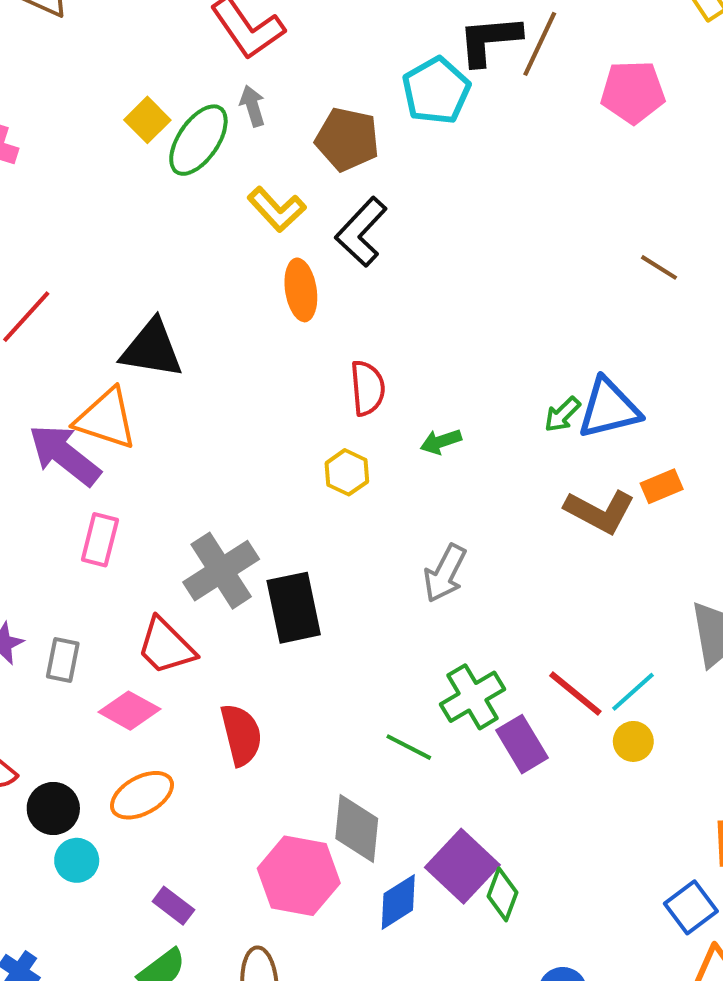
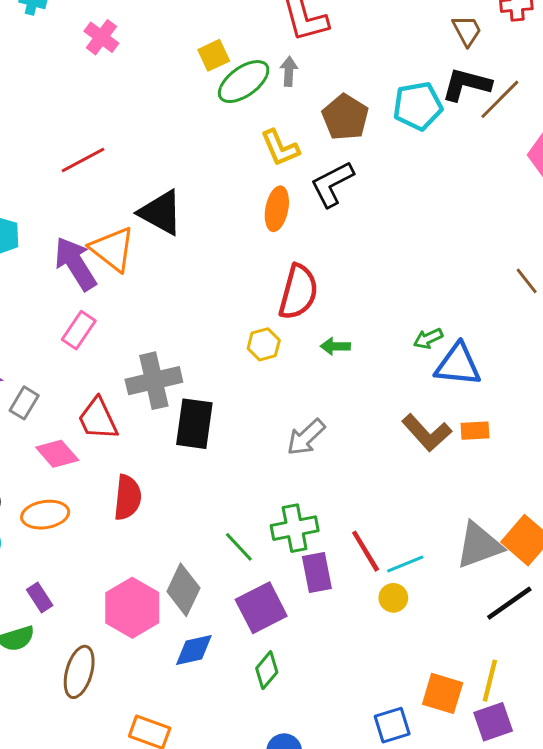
red semicircle: (367, 388) -> (298, 292), size x1.4
green arrow: (562, 414) -> (428, 339), moved
purple square: (462, 866) -> (261, 608), moved

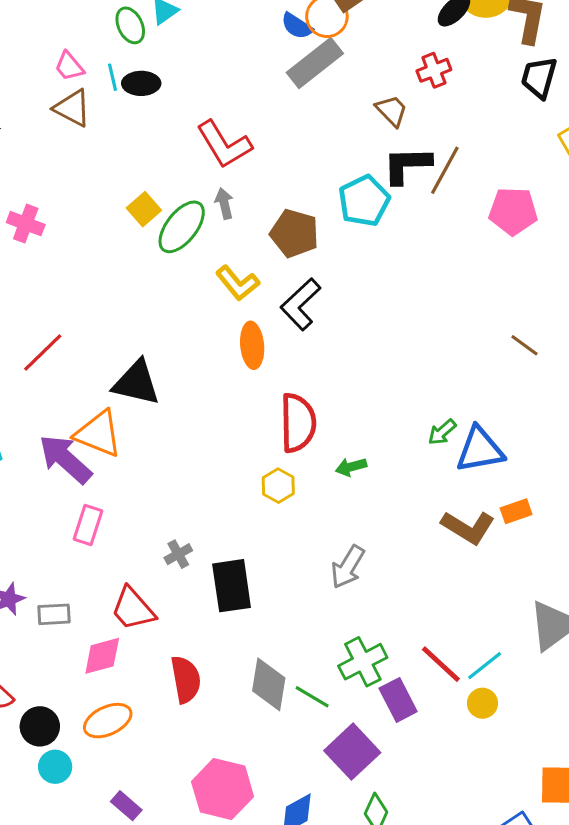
gray cross: (154, 381) -> (178, 554), size x0.5
gray rectangle: (24, 403) -> (54, 614), turned 72
pink diamond: (57, 454) -> (102, 656), turned -48
gray diamond: (183, 590) -> (269, 684), moved

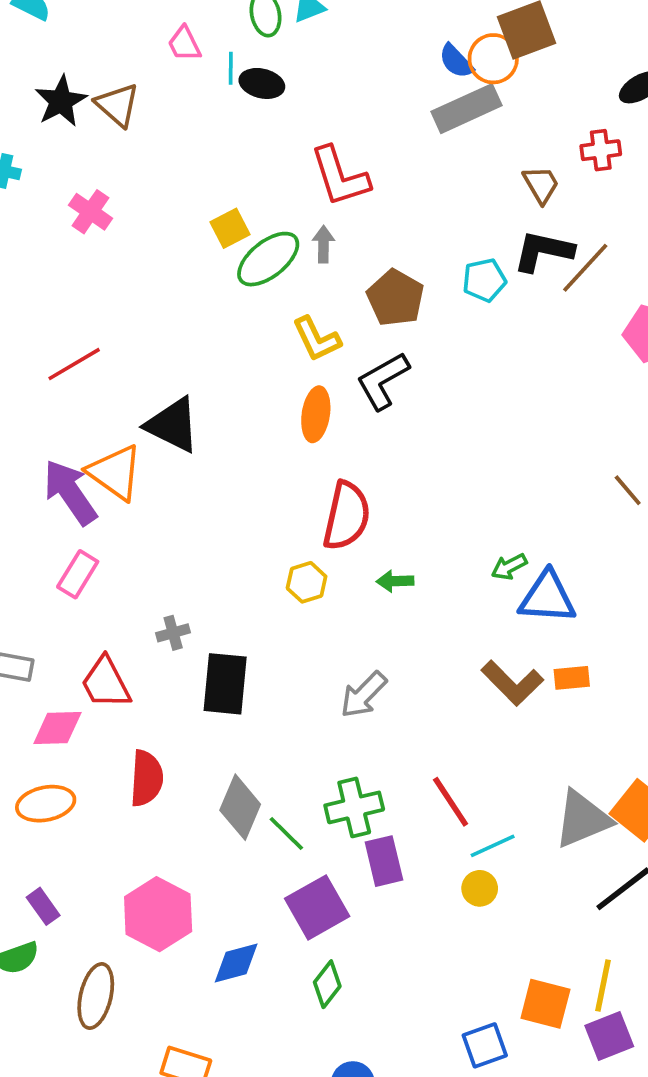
brown triangle: (72, 108) -> (117, 105), moved
cyan pentagon: (364, 201) -> (484, 280), size x0.7
red line: (441, 664) -> (451, 802), moved

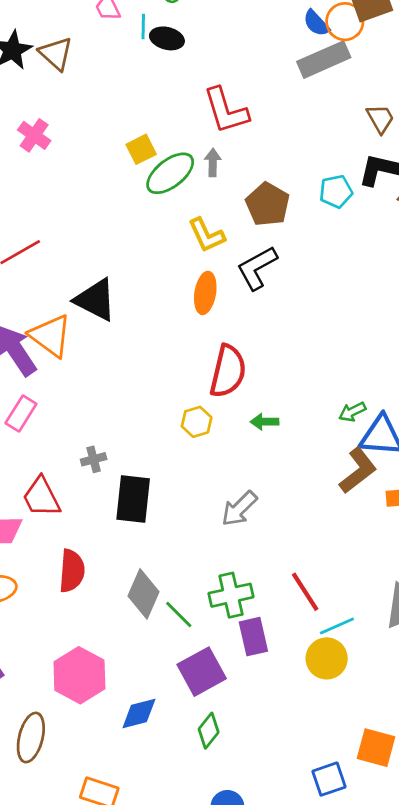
brown L-shape: (512, 683) -> (358, 471), moved, turned -84
yellow circle: (480, 888) -> (327, 658), size x1.5

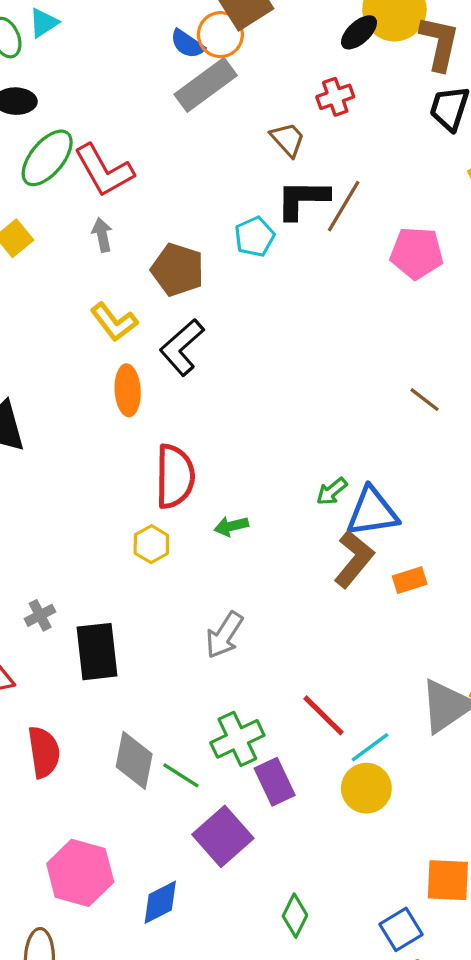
green ellipse: (170, 173) -> (47, 158), moved
green diamond: (209, 731) -> (295, 916), moved

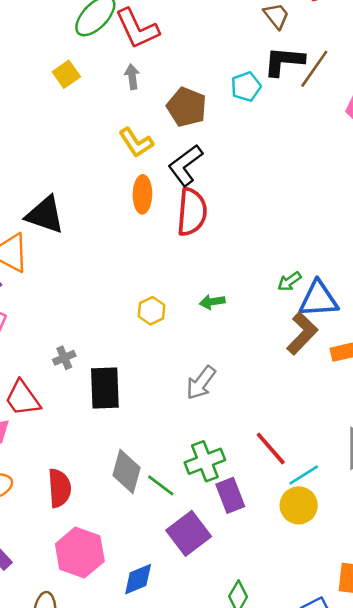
red semicircle: (175, 476) -> (192, 212), moved
red semicircle: (44, 752) -> (59, 488), moved

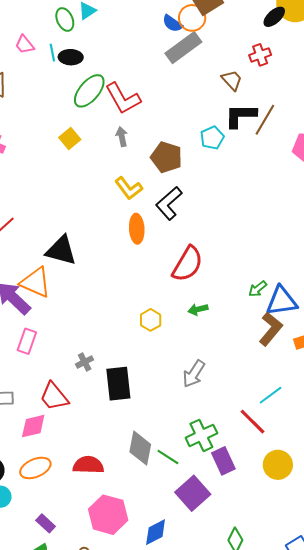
red semicircle: (192, 212) -> (188, 264), moved, turned 30
cyan line: (304, 475) -> (271, 395), moved
red semicircle: (59, 488) -> (88, 465), turned -80

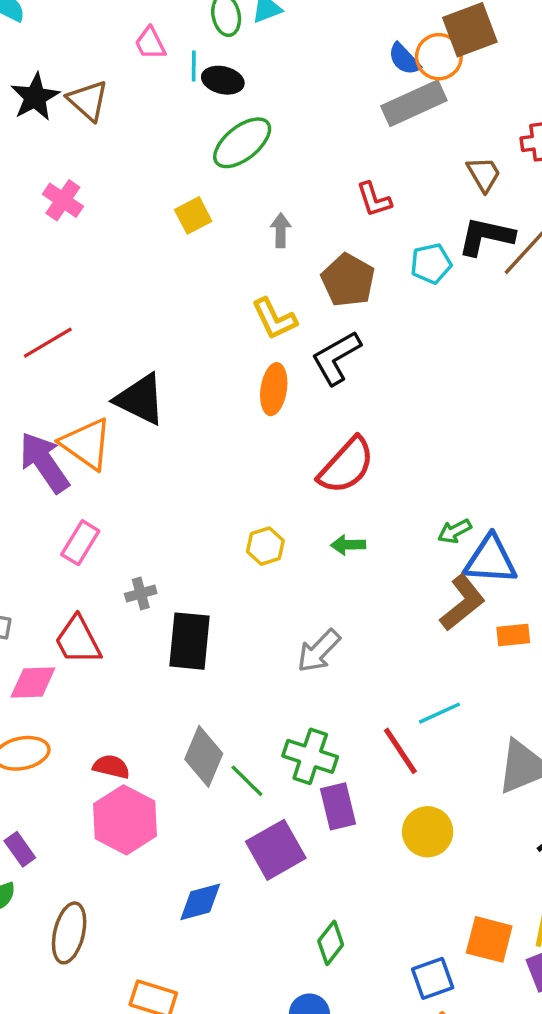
red L-shape: (123, 98) -> (374, 199), moved, size x0.6
pink rectangle: (27, 341) -> (80, 543), moved
green cross: (201, 435) -> (310, 756), turned 32
red semicircle: (88, 465) -> (111, 767), size x0.7
pink hexagon: (108, 515) -> (125, 820), moved

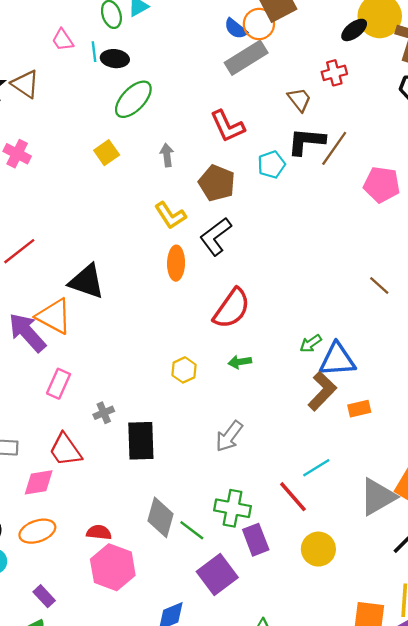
red L-shape: (374, 199) -> (227, 126), size x1.4

